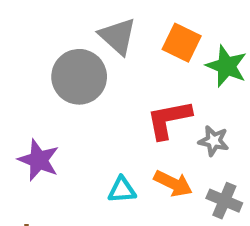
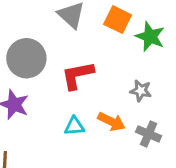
gray circle: (79, 77) -> (26, 58), moved
red L-shape: (169, 119) -> (77, 75), moved

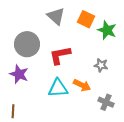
cyan triangle: (74, 126) -> (58, 88), size x1.5
gray cross: (149, 134) -> (106, 102), moved

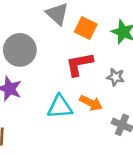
orange square: (86, 19) -> (86, 28), moved
red L-shape: (60, 55) -> (79, 64), moved

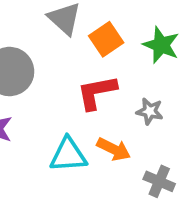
orange square: (86, 28) -> (106, 39), turned 30

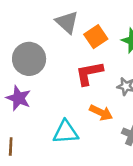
cyan triangle: (68, 155) -> (66, 132), moved

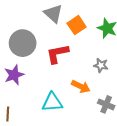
red L-shape: (89, 73) -> (57, 54), moved
purple star: (19, 98) -> (14, 75), turned 30

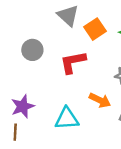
gray circle: (23, 43) -> (32, 50), size x0.7
purple star: (14, 75) -> (23, 106), moved

